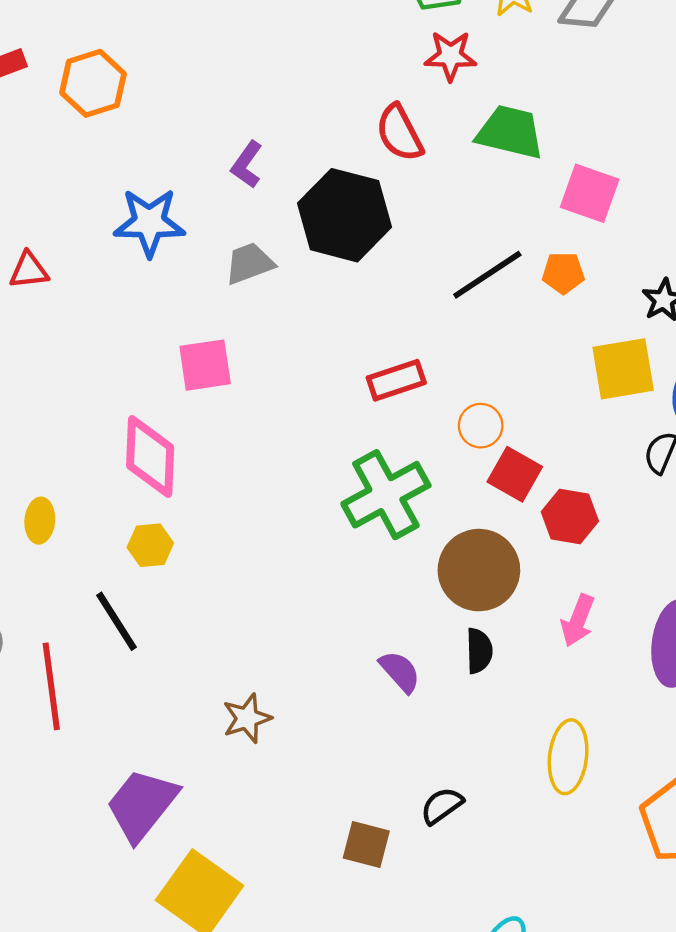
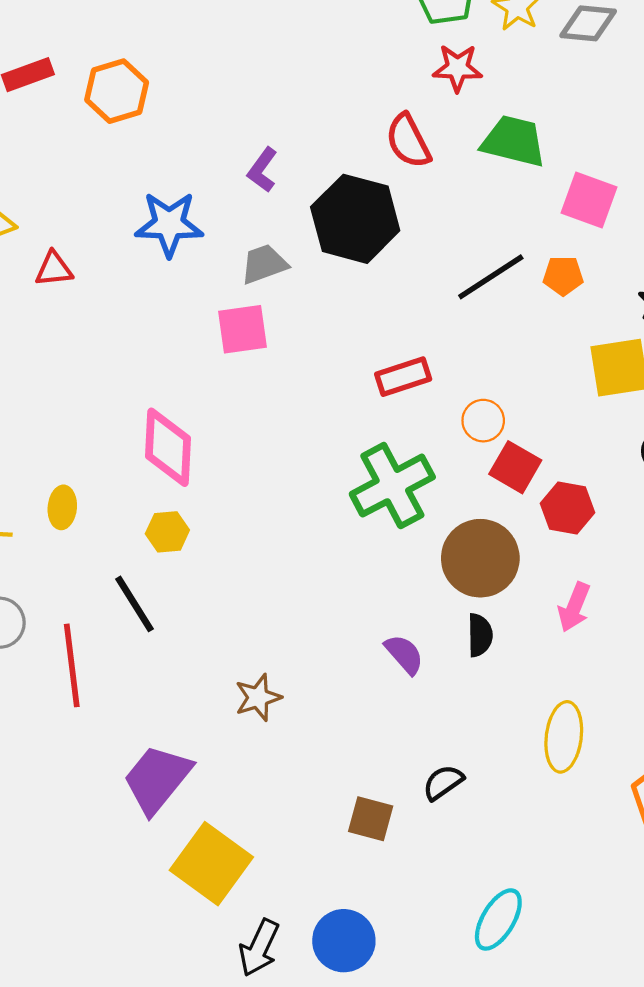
pink square: (205, 365) -> (242, 329), moved

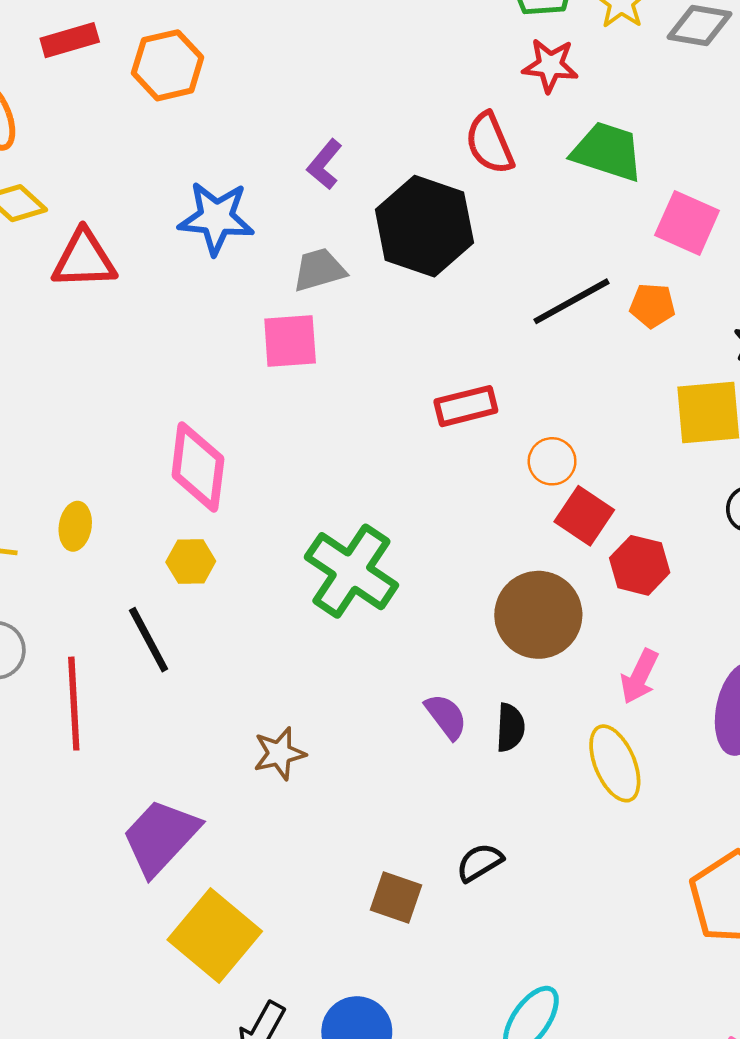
red triangle: (54, 269) -> (84, 259), size x1.5
green cross: (392, 486) -> (351, 571), moved, turned -32
black semicircle: (480, 635) -> (510, 728), moved
yellow ellipse: (564, 737) -> (615, 763), moved, turned -34

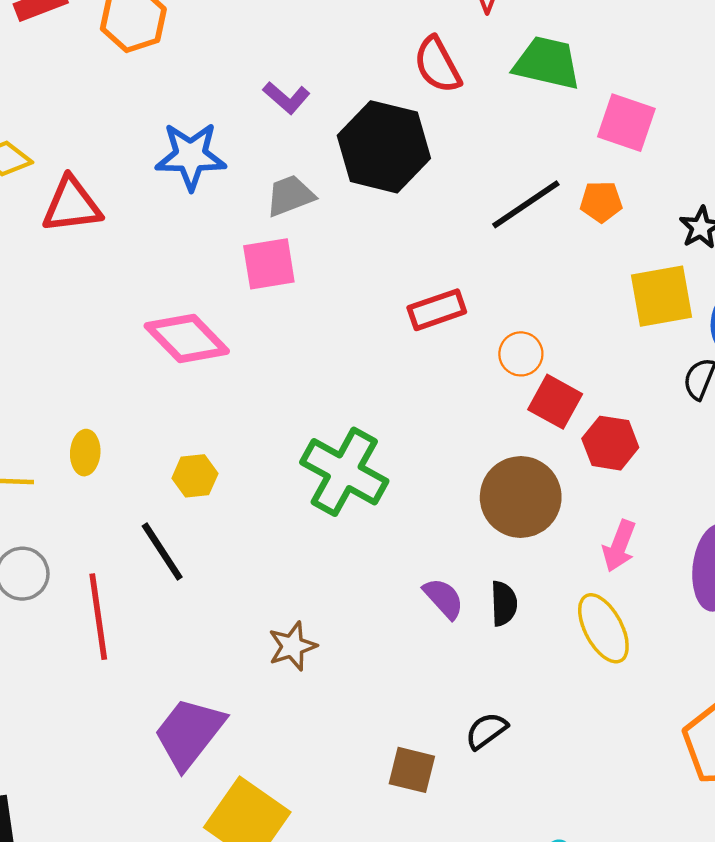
purple L-shape: (325, 164) -> (286, 98), turned -84
pink diamond: (198, 467) -> (187, 339), moved, turned -46

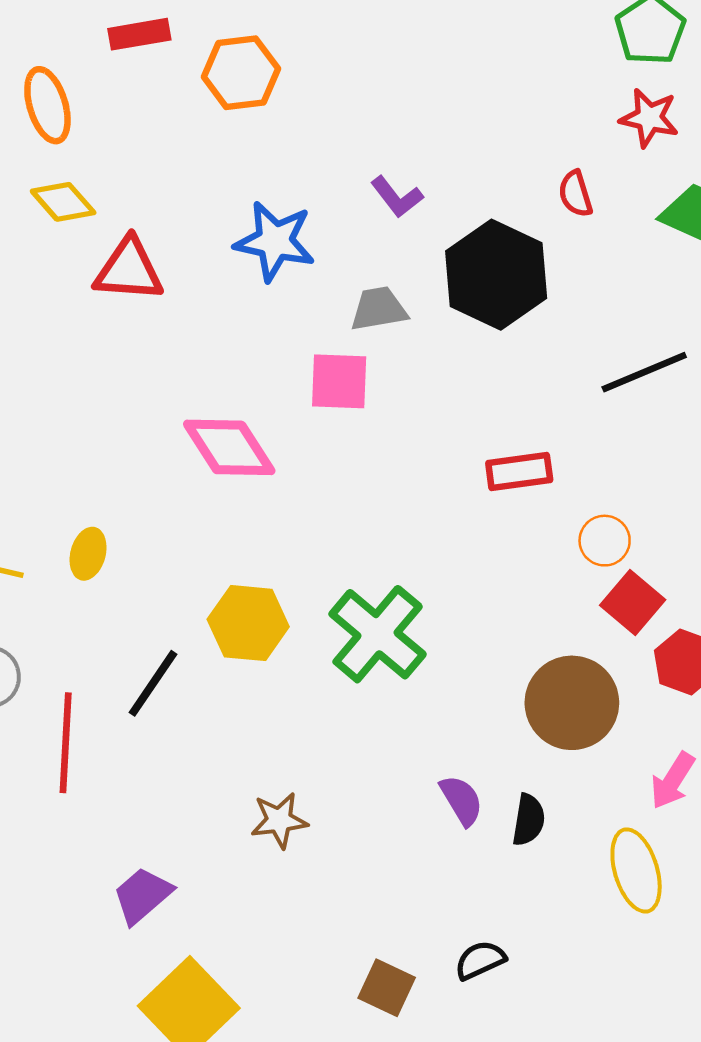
red semicircle: (437, 65) -> (575, 194), size x0.7
yellow hexagon: (195, 476) -> (248, 623), moved, size x1.5
black line: (162, 551) -> (153, 683), turned 56
purple trapezoid: (189, 733) -> (142, 895), size x0.7

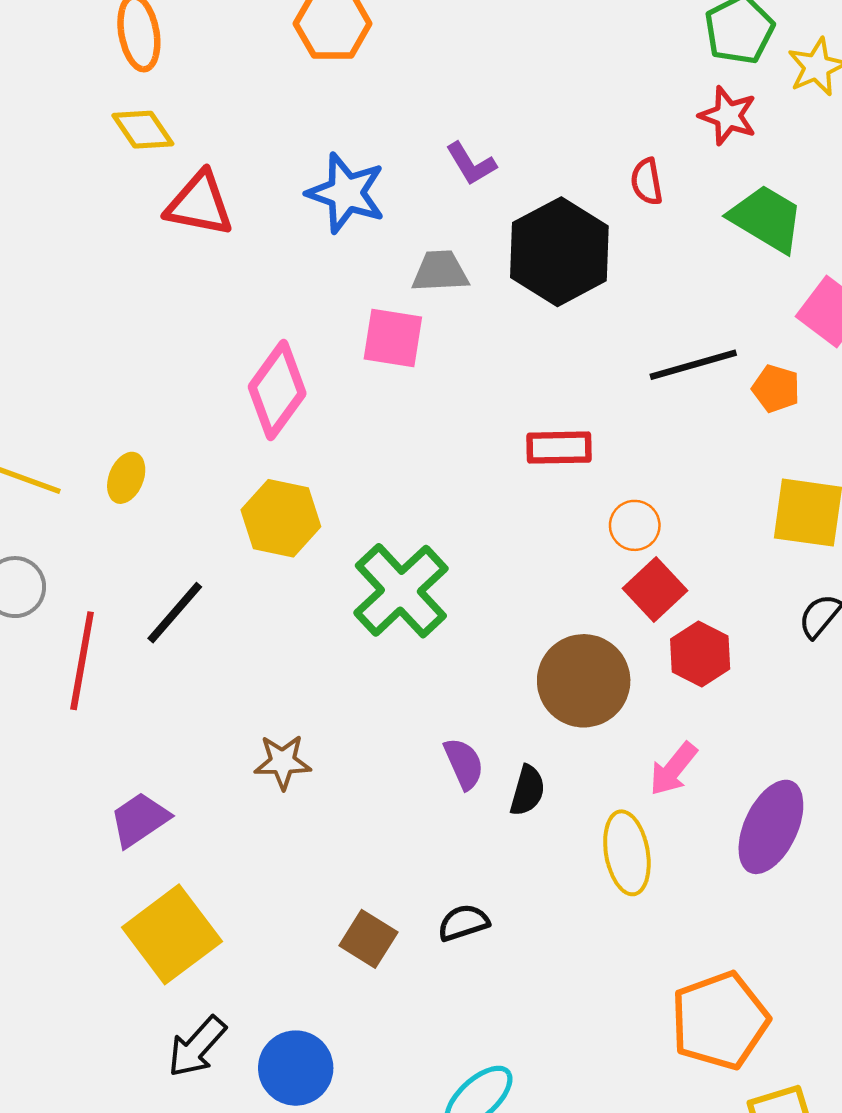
pink diamond: (229, 447) -> (277, 390), turned 62
yellow hexagon: (248, 623) -> (281, 518), moved

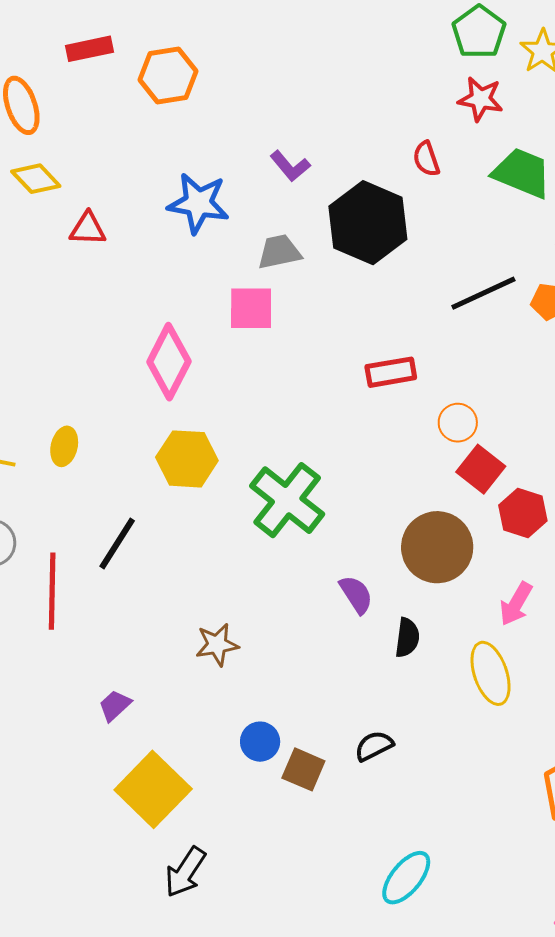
red triangle: (199, 204) -> (88, 229), size x0.7
purple semicircle: (464, 764) -> (356, 595), moved
purple trapezoid: (140, 820) -> (115, 705), size x0.7
blue circle: (296, 1068) -> (260, 742), moved, size x0.7

